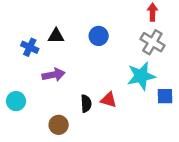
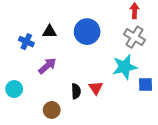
blue circle: (99, 36) -> (87, 32), size x1.5
purple arrow: (54, 75) -> (47, 66), turned -30
red triangle: (109, 100) -> (96, 88), turned 40

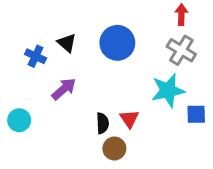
black triangle: (50, 32) -> (67, 43), turned 40
brown circle: (52, 110) -> (114, 148), moved

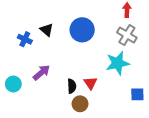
purple arrow: (64, 89) -> (41, 73), moved
blue square: (196, 114) -> (137, 94), moved

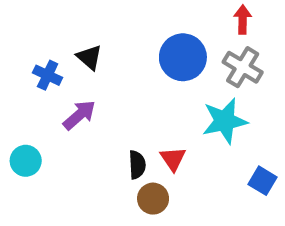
blue circle: (82, 30) -> (183, 57), moved
purple arrow: (41, 73) -> (79, 115), moved
blue square: (137, 94) -> (262, 181), turned 32

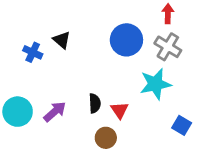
purple arrow: (79, 115) -> (55, 112), moved
cyan circle: (26, 161) -> (18, 112), size x1.4
black semicircle: (137, 165) -> (95, 103), moved

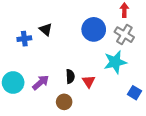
blue cross: (33, 52) -> (24, 39), turned -32
brown circle: (106, 138) -> (64, 102), moved

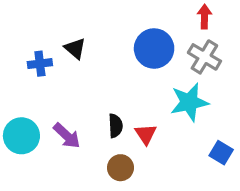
purple arrow: (41, 82) -> (67, 136), turned 84
brown circle: (64, 102) -> (120, 168), moved

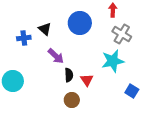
red arrow: (204, 17) -> (113, 10), moved
blue circle: (154, 48) -> (80, 23), moved
purple arrow: (67, 136) -> (56, 56), moved

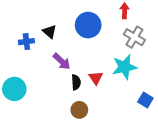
red triangle: (87, 80) -> (96, 78), moved

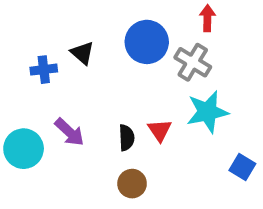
gray cross: (134, 37) -> (193, 62), moved
purple arrow: (62, 61) -> (70, 132), moved

